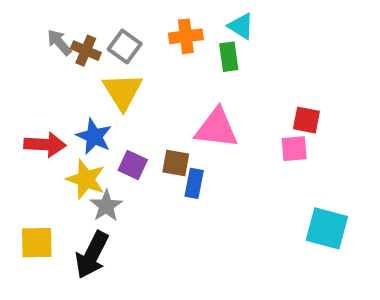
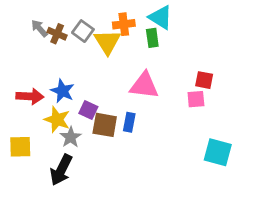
cyan triangle: (241, 26) -> (161, 17), size x1.4
yellow triangle: (123, 91) -> (107, 42), moved
brown square: (176, 163) -> (105, 125), moved, size x1.4
yellow square: (37, 243) -> (20, 147), moved

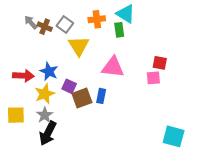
yellow triangle: (107, 42) -> (79, 46), moved
yellow star: (57, 120) -> (45, 94), turned 30
brown square: (105, 125) -> (82, 98), turned -30
gray star: (71, 137) -> (45, 115), moved
cyan square: (218, 152) -> (174, 136), moved

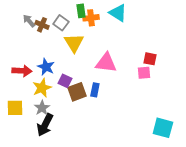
green rectangle: (119, 30) -> (81, 11), moved

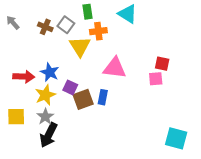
orange cross: (91, 18) -> (98, 31), moved
gray arrow: (29, 21) -> (13, 23), moved

